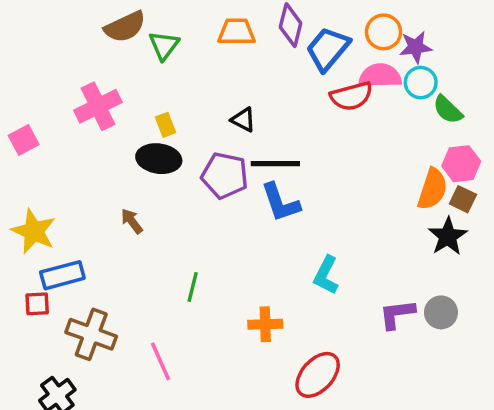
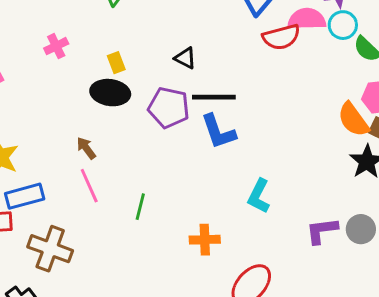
pink cross: (98, 106) -> (56, 46), size x0.6
orange semicircle: (433, 189) -> (353, 120), turned 126
pink line: (160, 361) -> (89, 186), moved

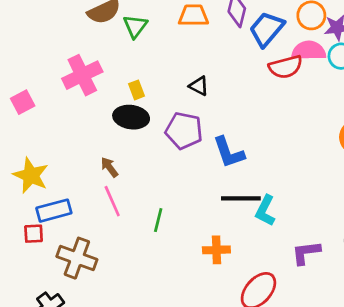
pink cross: (56, 46) -> (82, 75), size x1.8
black line: (214, 97) -> (241, 198), moved
purple L-shape: (322, 231) -> (306, 253), moved

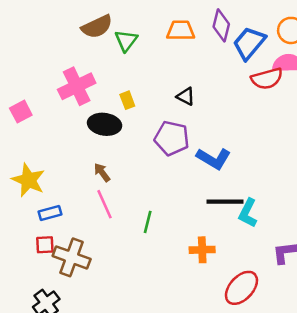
black ellipse: (131, 117) -> (105, 124), moved
blue L-shape: (229, 152) -> (214, 159), turned -40
blue rectangle: (54, 211) -> (50, 213), size x0.7
red square: (34, 234) -> (45, 245), moved

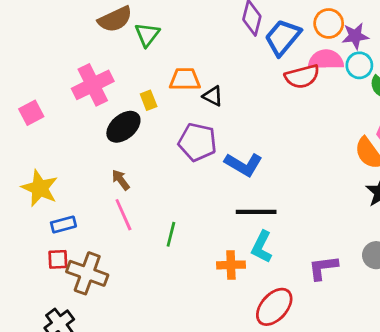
orange trapezoid: (181, 30) -> (185, 79), moved
black ellipse: (105, 124) -> (123, 127), turned -48
cyan L-shape: (248, 213) -> (262, 247), moved

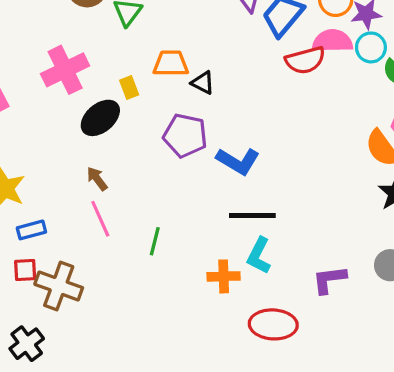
red ellipse: (274, 307) -> (273, 324), turned 51

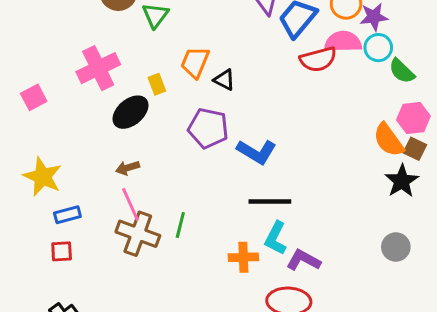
orange trapezoid: (171, 63) -> (195, 62), turned -68
brown arrow: (97, 179) -> (128, 168), turned -70
purple L-shape: (329, 280) -> (303, 260), moved, turned 36
brown cross: (59, 286) -> (138, 234), moved

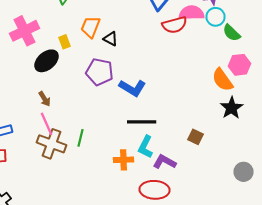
brown square: (415, 149) -> (196, 137), moved
brown arrow: (128, 168) -> (44, 99), turned -105
gray circle: (396, 247) -> (244, 172), moved

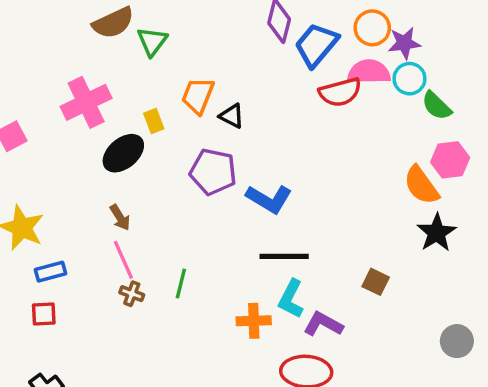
brown cross: (52, 144) -> (132, 294), size x0.5

